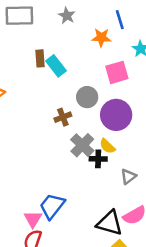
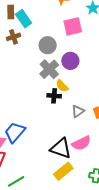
purple circle: (116, 115) -> (70, 61), size x0.7
brown cross: (63, 117) -> (14, 37), moved
gray cross: (82, 145) -> (49, 69), moved

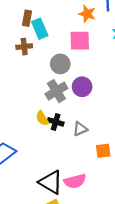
pink square: (73, 26) -> (80, 41), moved
yellow semicircle: (62, 86) -> (42, 118), moved
gray triangle: (78, 111) -> (80, 129), moved

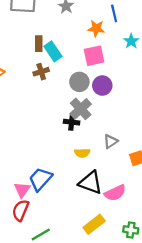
purple circle: (82, 87) -> (102, 86), moved
yellow semicircle: (42, 118) -> (82, 153), moved, turned -49
black cross: (56, 122) -> (72, 122), moved
black triangle: (51, 182) -> (90, 183), moved

